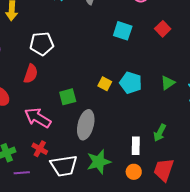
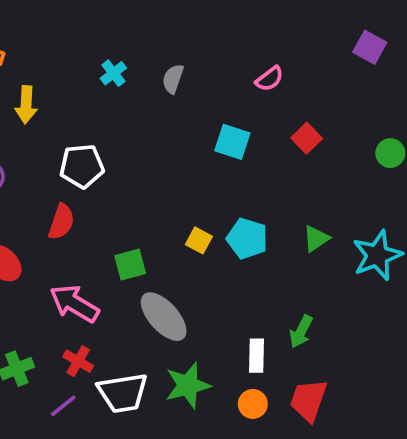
gray ellipse: (86, 125) -> (164, 317), turned -56
purple line: (22, 173) -> (63, 406), moved, turned -35

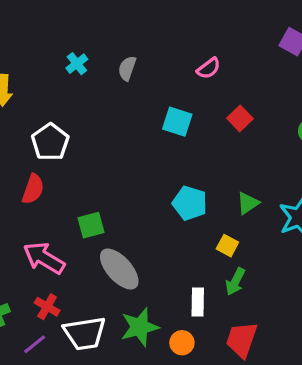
white pentagon: (82, 166) -> (50, 142), turned -30
yellow square: (199, 240) -> (227, 246), moved
orange circle: (253, 404) -> (182, 343), moved

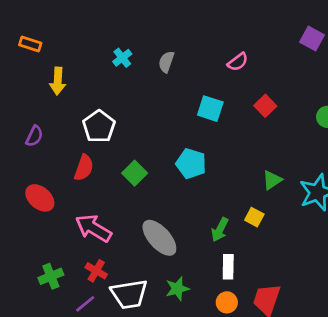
cyan pentagon: (190, 203) -> (191, 164), moved
green square: (91, 225) -> (135, 173), moved, turned -30
green arrow: (235, 282) -> (220, 230), moved
green star: (140, 327) -> (177, 289), size x0.7
orange circle: (182, 343) -> (227, 302), moved

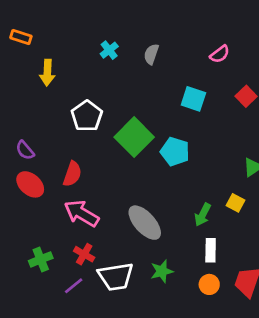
purple semicircle: (34, 136) -> (25, 150), moved, turned 114
red semicircle: (84, 168) -> (72, 174), moved
green square: (135, 173) -> (134, 137), moved, size x1.6

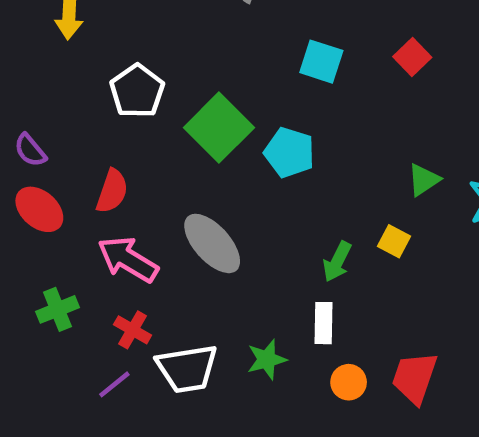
gray ellipse: (145, 223) -> (212, 243), moved
white rectangle: (211, 250) -> (324, 323), moved
green cross: (41, 259) -> (58, 309), moved

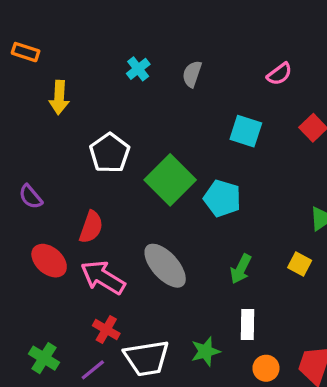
red ellipse: (39, 209) -> (49, 261), moved
green arrow: (337, 262) -> (241, 269), moved
green cross: (58, 309) -> (44, 358), moved, turned -36

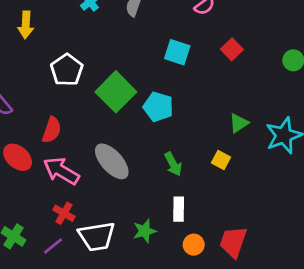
green arrow: (241, 269) -> (173, 164), turned -55

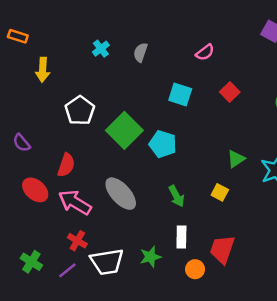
red trapezoid: (233, 242) -> (222, 249), moved

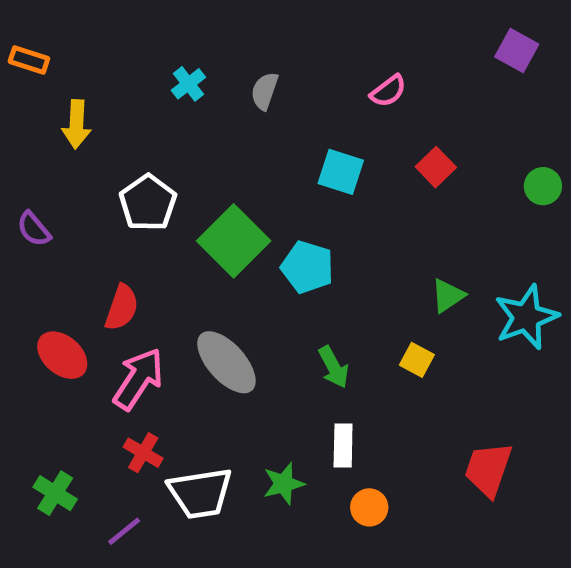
purple semicircle: (22, 143) -> (34, 229), moved
pink arrow: (75, 202) -> (138, 379), turned 92
red trapezoid: (222, 249) -> (488, 469), moved
purple line: (67, 270) -> (124, 531), moved

